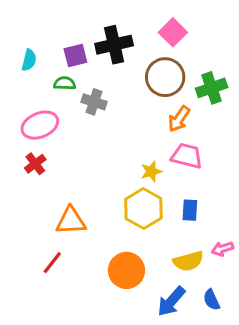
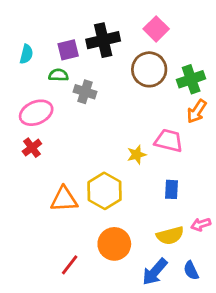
orange arrow: (179, 119) -> (197, 111), moved
yellow hexagon: (143, 209) -> (105, 191), moved
red line: (52, 263) -> (70, 265), moved

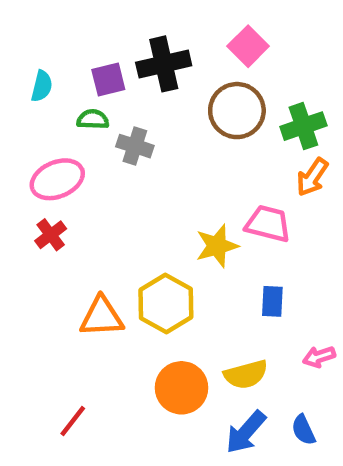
yellow star: (137, 155) -> (217, 246), size x1.4
yellow semicircle: (170, 236) -> (246, 374), moved
red line: (70, 265) -> (73, 421), moved

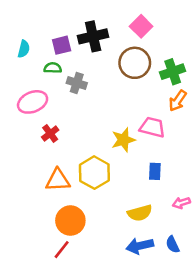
red cross: (51, 235) -> (50, 133), moved
orange circle: (181, 388) -> (70, 221), moved
red line: (73, 421) -> (62, 250), moved
blue arrow: (246, 432) -> (140, 246), turned 36

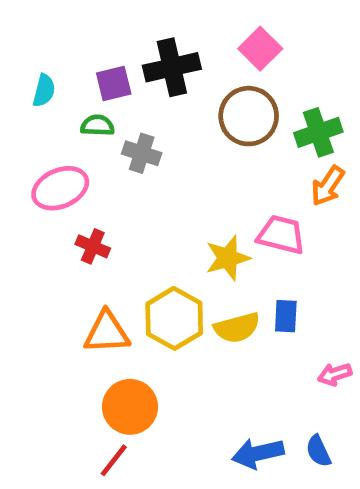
red cross: (50, 133) -> (93, 246), turned -30
yellow semicircle: (140, 213) -> (237, 328), moved

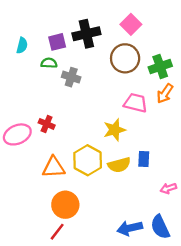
pink ellipse: (60, 188) -> (17, 134), moved
pink trapezoid: (281, 235) -> (136, 103), moved
blue semicircle: (318, 451) -> (160, 227), size x1.5

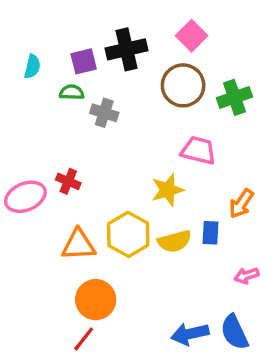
orange arrow: (165, 93) -> (241, 204), moved

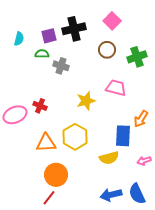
brown circle: (183, 85) -> (107, 50), size x0.7
yellow star: (168, 190) -> (86, 101), moved
blue rectangle: (210, 233) -> (123, 136), size x1.5
yellow semicircle: (174, 241) -> (109, 158), moved

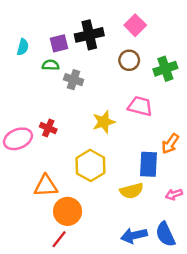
orange triangle: (46, 143) -> (46, 186), moved

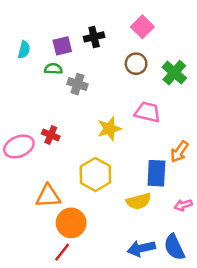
black cross: (89, 35) -> (94, 37), size x0.7
green cross: (165, 69) -> (174, 73), turned -30

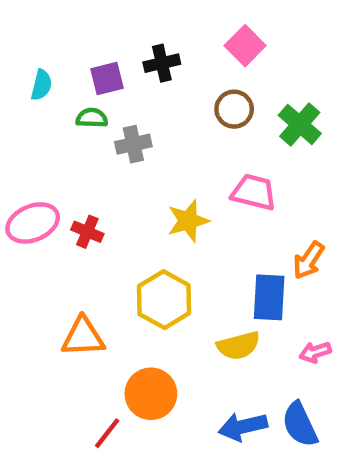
gray cross: (77, 84) -> (133, 144), turned -30
pink ellipse: (19, 146) -> (33, 223), moved
orange circle: (71, 223) -> (151, 394), moved

